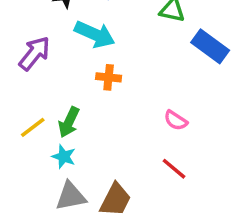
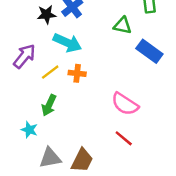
pink semicircle: (176, 120) -> (125, 104), size x1.6
yellow line: (33, 127) -> (50, 72), moved
cyan star: (64, 157) -> (29, 130), moved

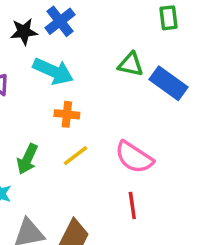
green triangle: (122, 26) -> (131, 64), moved
yellow line: (50, 72) -> (76, 156), moved
red line: (124, 138) -> (132, 206), turned 42

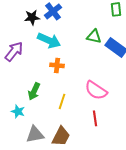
yellow line: (76, 156) -> (62, 101), moved, turned -35

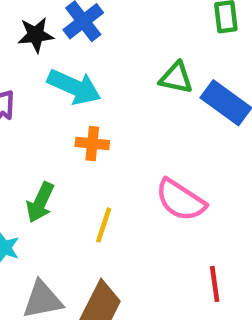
red line: (95, 118) -> (215, 284), moved

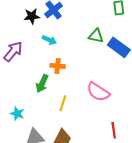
cyan arrow: (74, 87) -> (49, 40), size x0.6
green arrow: (40, 202) -> (42, 84), moved

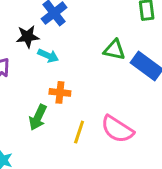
black star: (32, 16) -> (28, 37), moved
yellow line: (63, 103) -> (79, 132), moved

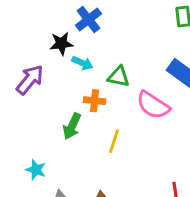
green triangle: (114, 50) -> (119, 77), moved
pink semicircle: (117, 129) -> (153, 105), moved

